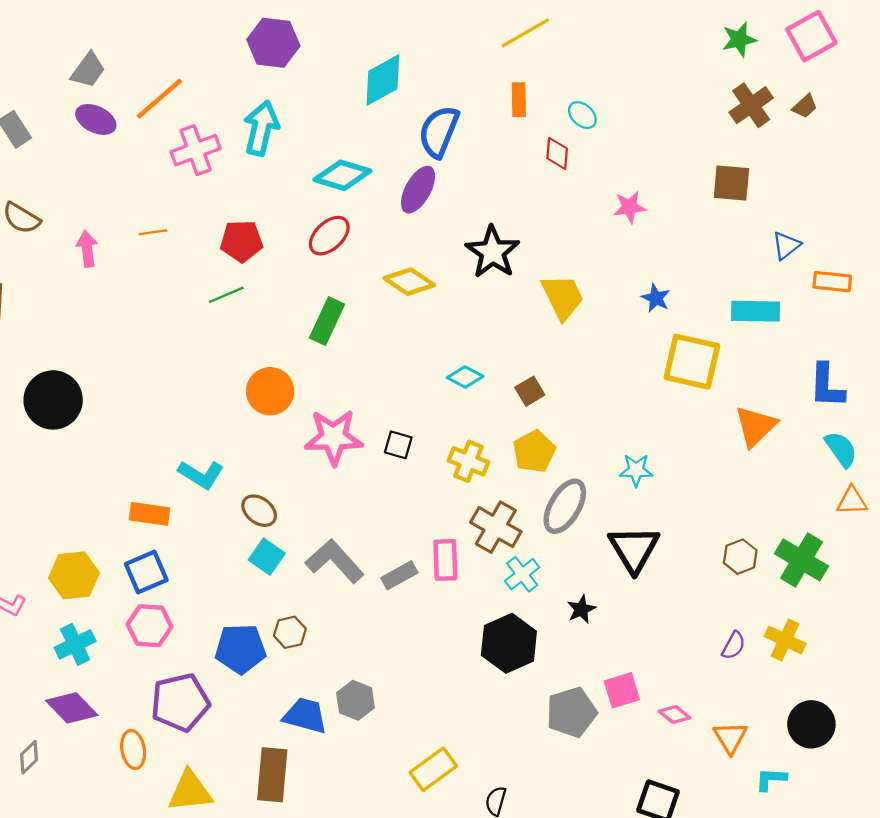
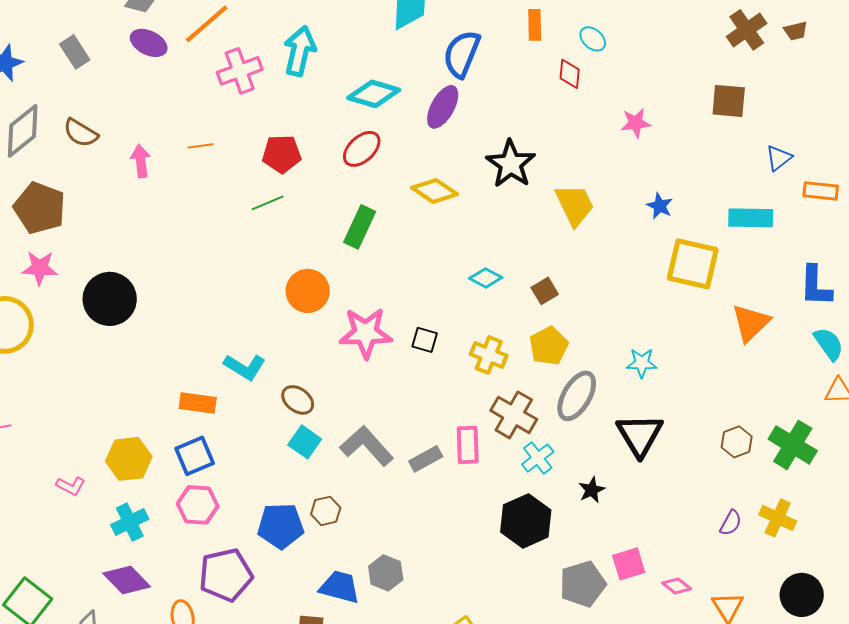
brown trapezoid: (805, 106) -> (796, 31), turned 30

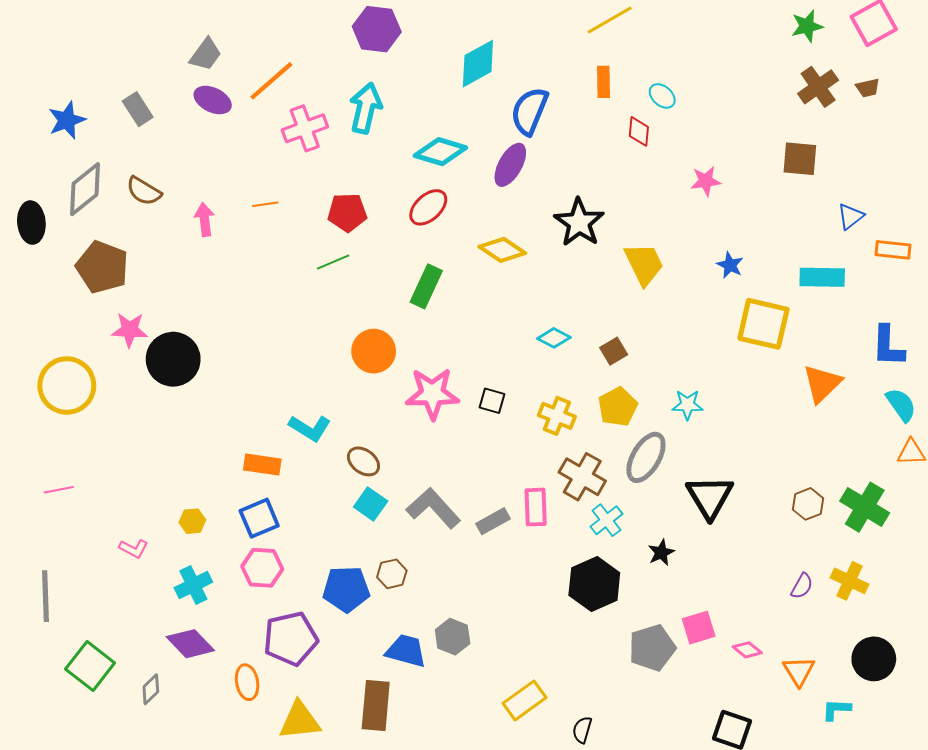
pink star: (40, 268) -> (130, 330), moved
cyan star: (642, 363) -> (687, 405), moved
yellow hexagon: (129, 459) -> (192, 521), size x0.6

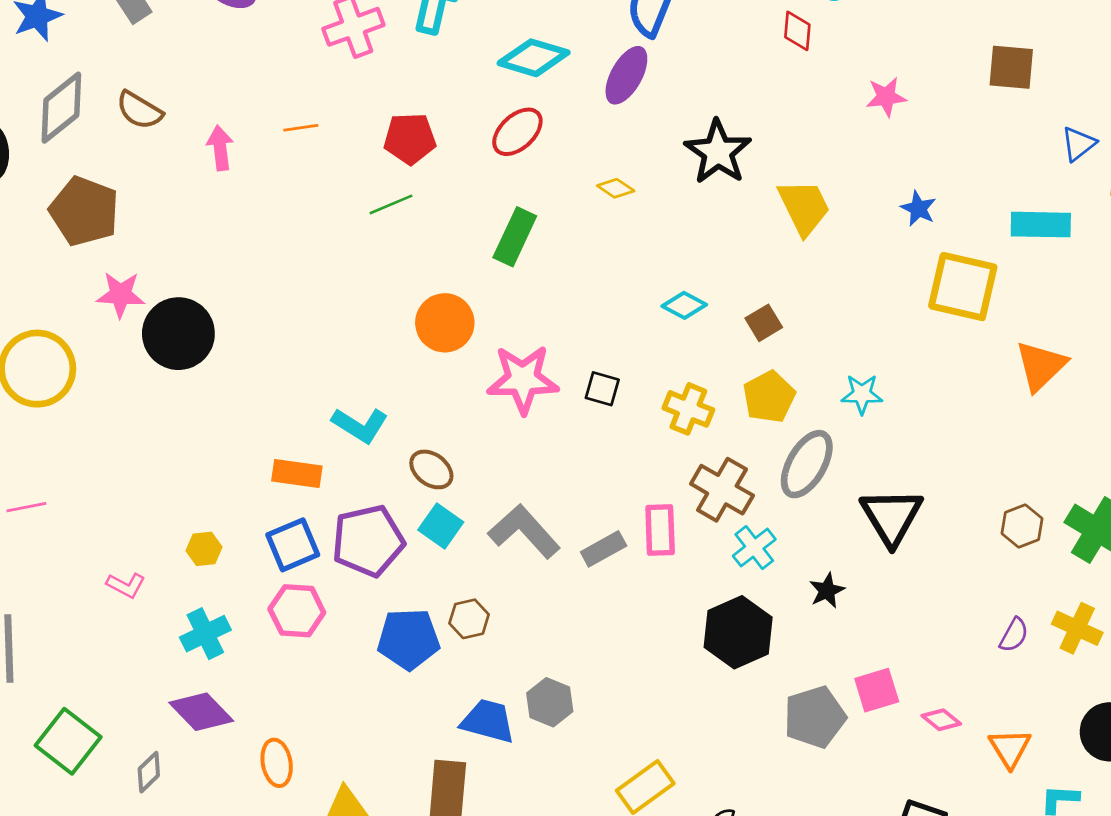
yellow diamond: (502, 250) -> (616, 188), size x0.6
purple pentagon: (291, 639) -> (368, 541), moved

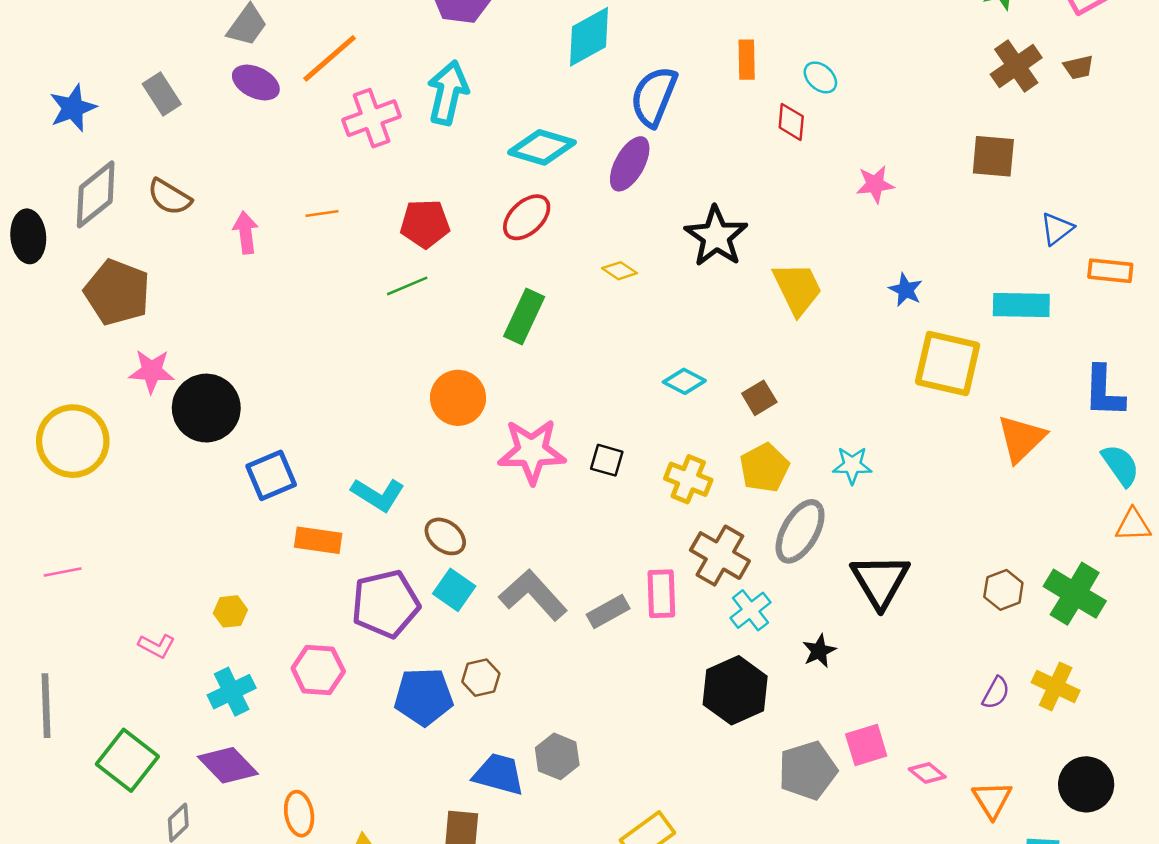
blue square: (293, 545) -> (271, 475), moved
green square: (68, 741) -> (127, 760), moved

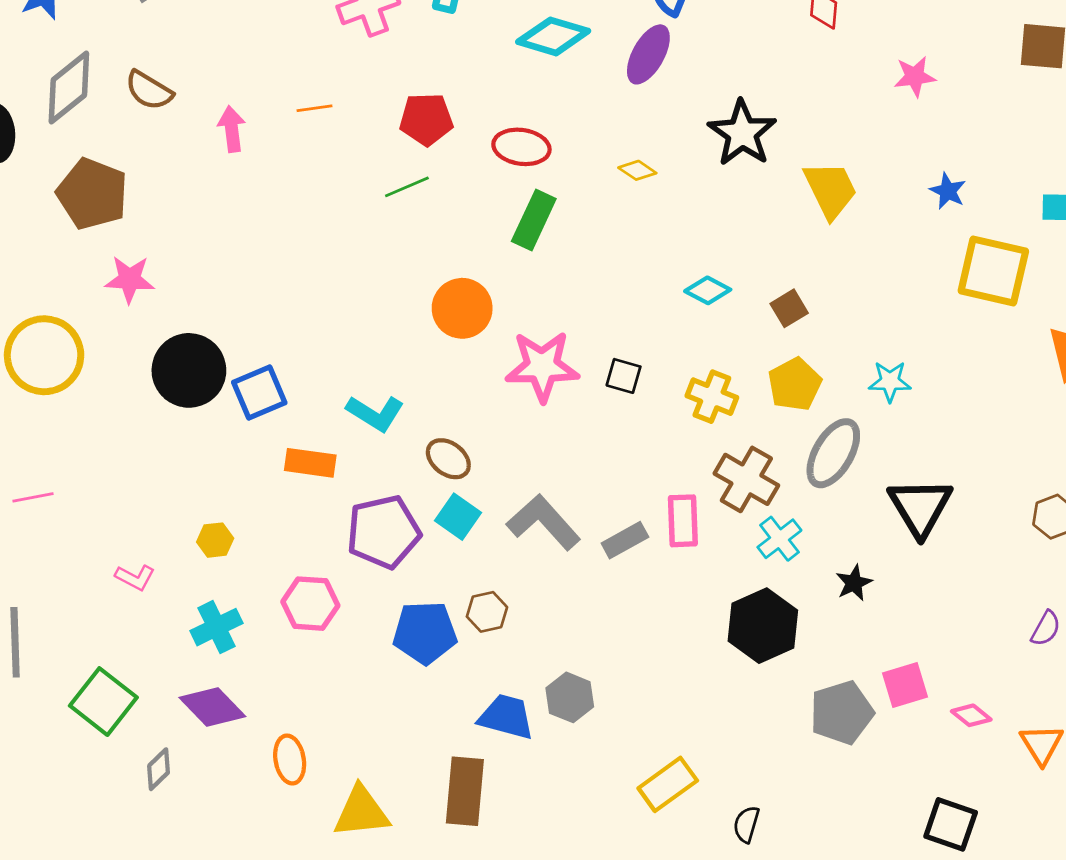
red ellipse: (527, 217) -> (521, 147), moved, turned 51
black circle: (206, 408) -> (189, 370), moved

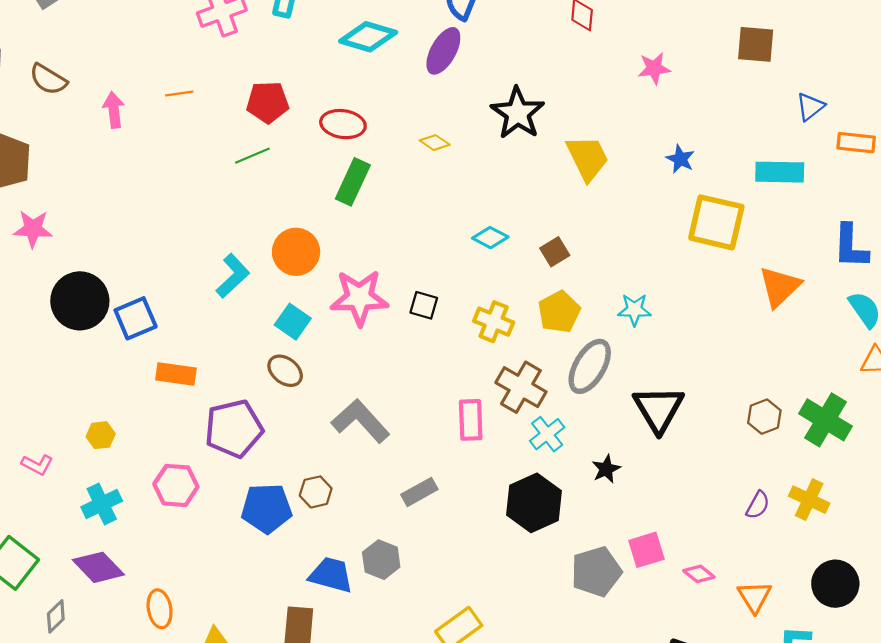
cyan L-shape: (375, 413) -> (233, 276), moved, turned -75
cyan square: (458, 517) -> (293, 322), moved
gray rectangle: (625, 540) -> (419, 492), moved

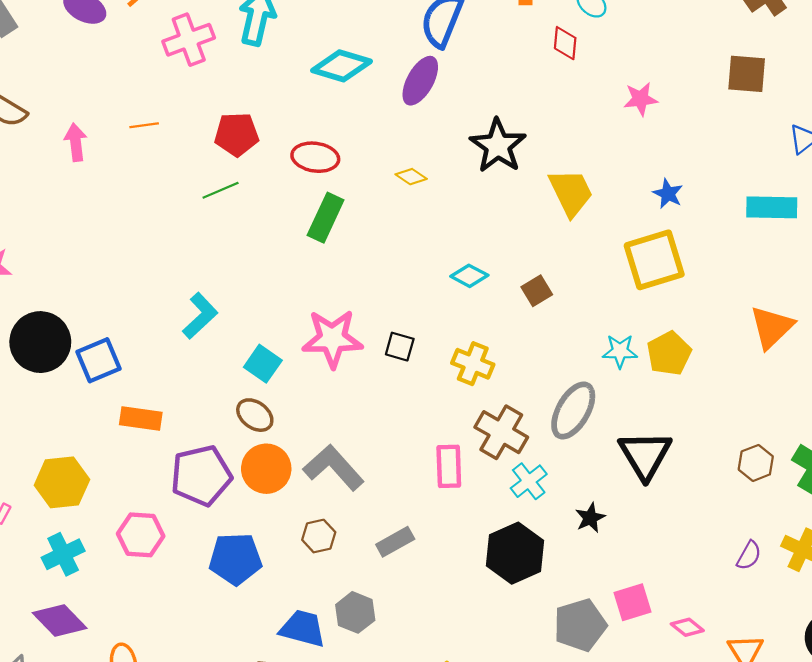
yellow square: (716, 222) -> (654, 260), moved, turned -30
orange circle: (296, 252) -> (266, 469), moved
yellow pentagon: (559, 312) -> (669, 353), moved
yellow hexagon: (101, 435) -> (62, 482), size x1.8
brown hexagon: (316, 492) -> (319, 536), moved

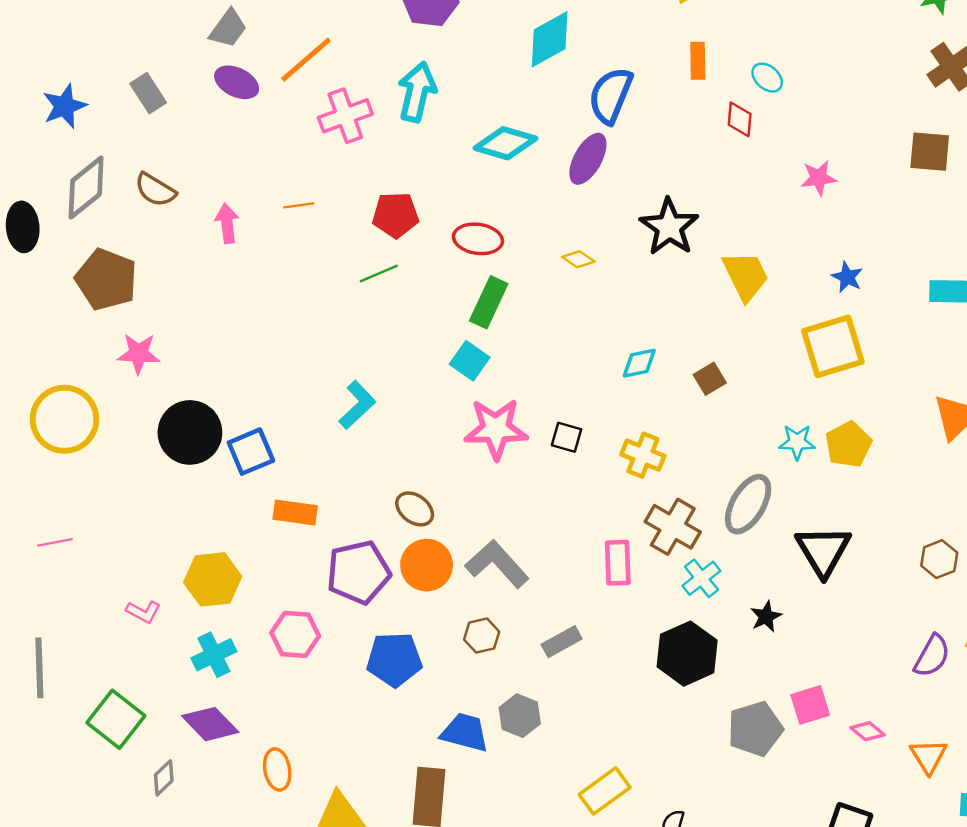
cyan diamond: (469, 276) -> (639, 363), turned -39
cyan square: (263, 364) -> (470, 361), moved
purple semicircle: (749, 555) -> (932, 656), size x1.4

